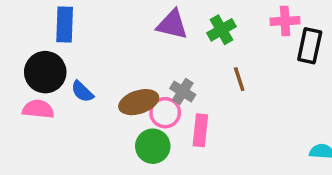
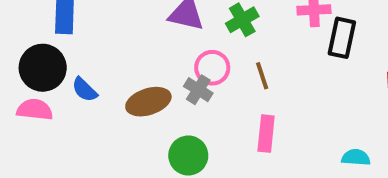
pink circle: (165, 113) -> (212, 68), moved
pink rectangle: (200, 130) -> (266, 134), moved
green circle: (153, 146) -> (188, 155), moved

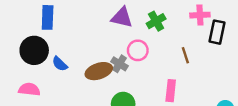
brown line: (262, 76) -> (185, 55), moved
gray cross: (198, 90) -> (119, 64), moved
pink semicircle: (35, 110) -> (29, 89), moved

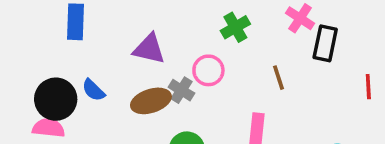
pink cross: (200, 15) -> (300, 18), turned 36
purple triangle: (122, 17) -> (149, 49), moved
black circle: (34, 50) -> (56, 99), moved

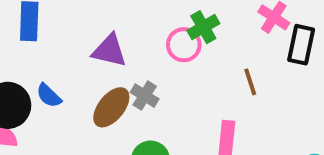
pink circle: (208, 70) -> (184, 45), moved
brown ellipse: (151, 101) -> (111, 107), turned -33

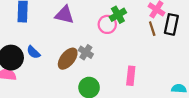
purple triangle: (109, 51) -> (64, 15), moved
brown line: (250, 82) -> (152, 29), moved

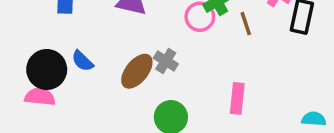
brown line: (152, 29) -> (246, 24), moved

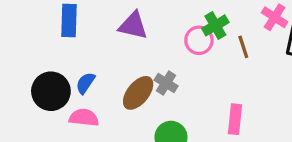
blue semicircle: (82, 61) -> (85, 83), turned 80
pink semicircle: (40, 97) -> (84, 118), moved

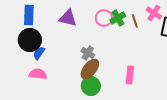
pink circle: (199, 40) -> (104, 18), moved
brown line: (243, 47) -> (135, 21), moved
black circle: (51, 91) -> (30, 40), moved
brown ellipse: (138, 93) -> (90, 69), moved

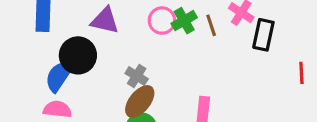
black circle: (30, 40) -> (78, 55), moved
blue semicircle: (39, 53) -> (59, 76), size x1.5

